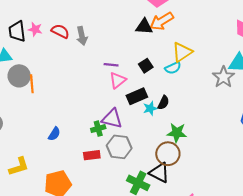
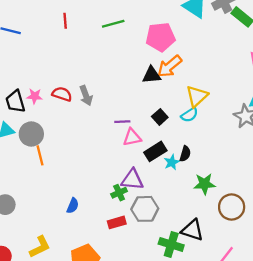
gray circle: (19, 76) -> (31, 134), moved
pink triangle: (118, 80) -> (132, 137), turned 36
brown circle: (168, 154) -> (232, 207), moved

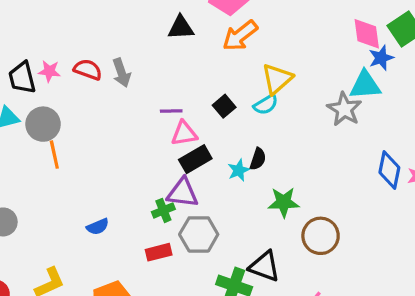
black triangle: (152, 75) -> (181, 28), moved
black rectangle: (155, 151) -> (195, 159), moved
blue semicircle: (73, 206) -> (98, 227), turned 42

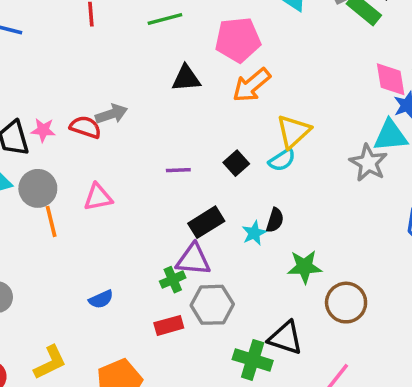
gray arrow: (121, 73) -> (111, 114), moved, turned -88
pink triangle: (184, 133) -> (98, 197), moved

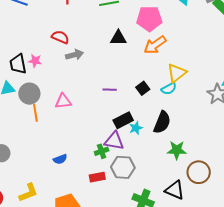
red semicircle: (85, 127) -> (60, 37), moved
black semicircle: (275, 220) -> (162, 122), size x1.6
cyan star: (254, 233) -> (136, 128), moved
black triangle: (285, 338) -> (175, 190), moved

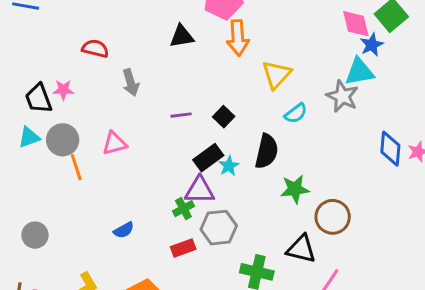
orange arrow: (155, 45) -> (238, 38), turned -50
gray arrow: (74, 55) -> (131, 83), moved, turned 96
black square: (143, 88) -> (224, 117), moved
cyan semicircle: (169, 89) -> (296, 113), moved

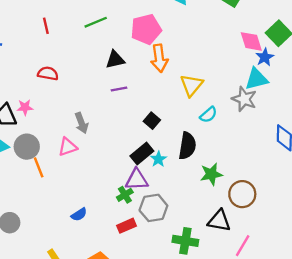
gray arrow: (131, 83) -> (82, 123), moved
purple line: (181, 115) -> (119, 89), moved

